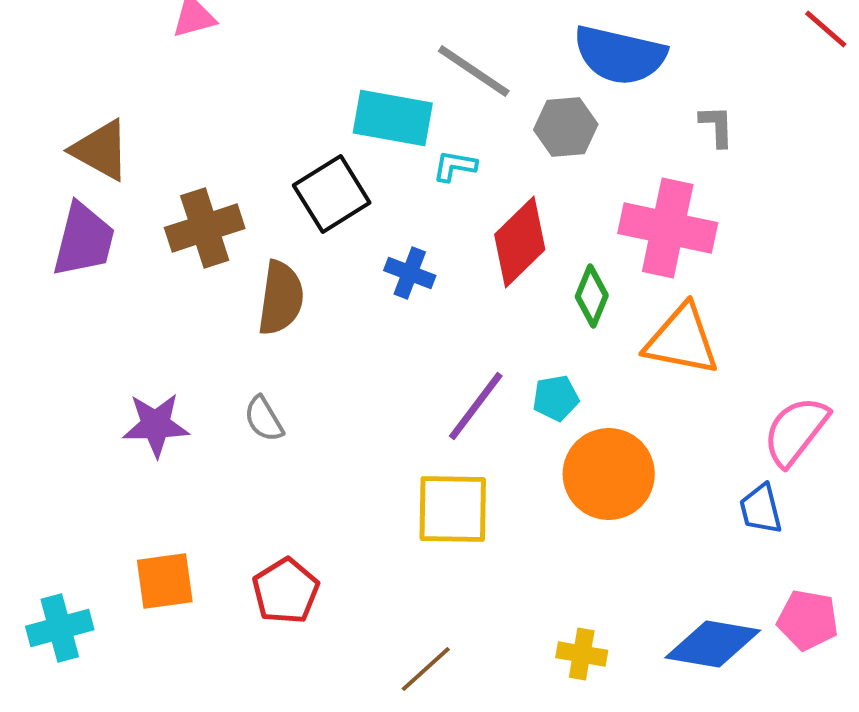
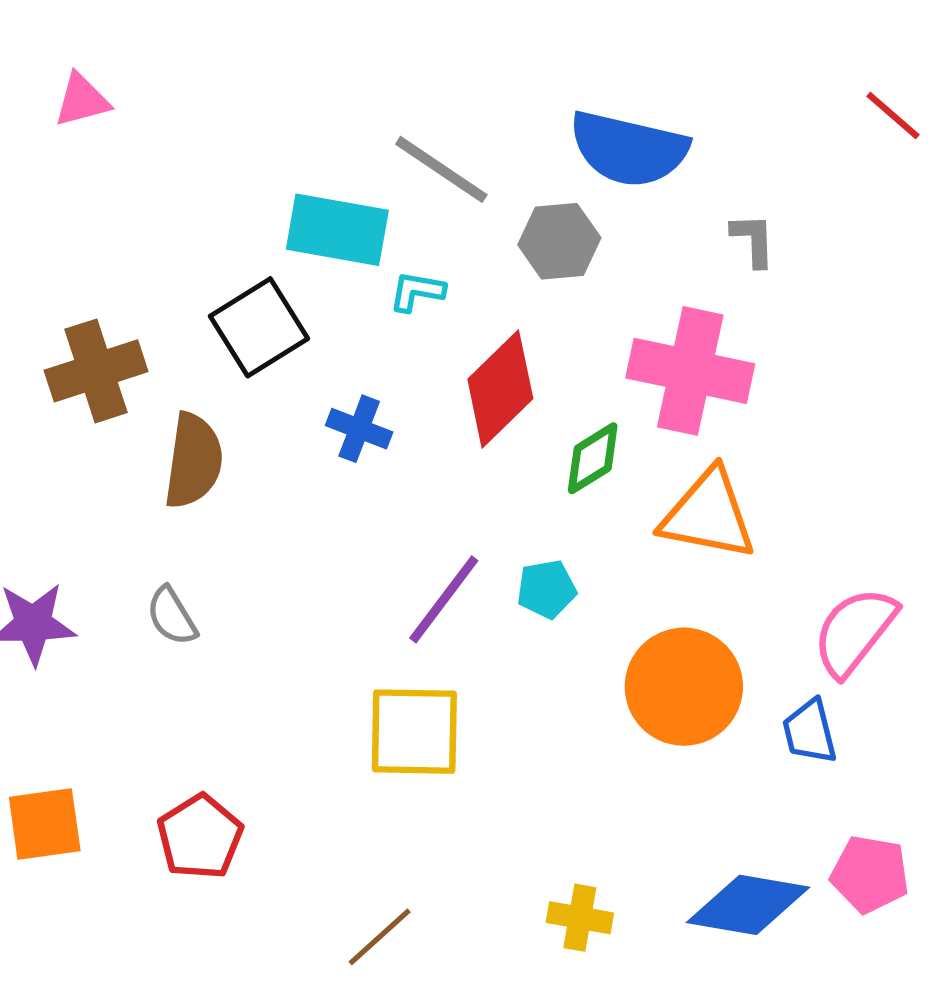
green diamond: (592, 296) -> (593, 458), turned 36
orange circle: (609, 474) -> (684, 687), moved

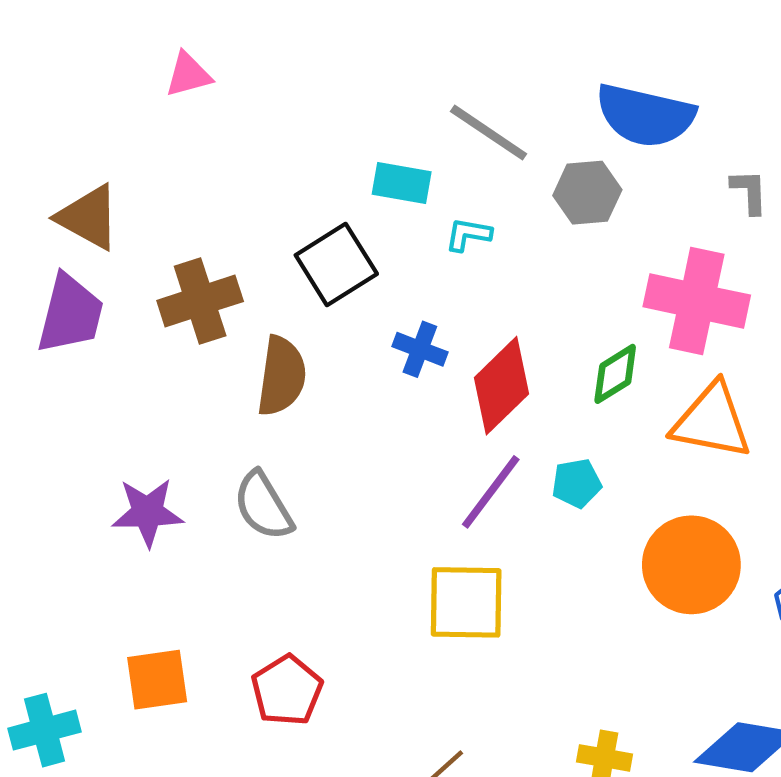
cyan rectangle: (337, 230) -> (402, 183), size x0.7
red diamond: (500, 389) -> (501, 386), moved
gray semicircle: (172, 616) -> (263, 506), size x1.4

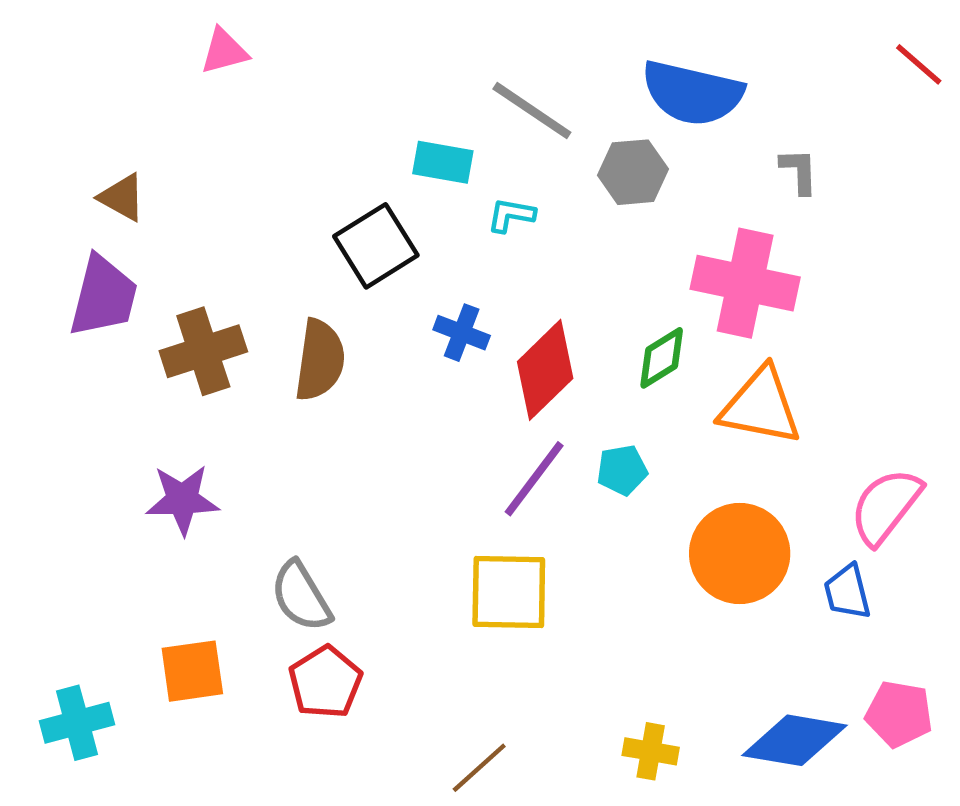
brown triangle: (88, 217) -> (122, 197), size x0.7
brown cross: (200, 301) -> (203, 351), moved
gray semicircle: (263, 506) -> (301, 596), moved

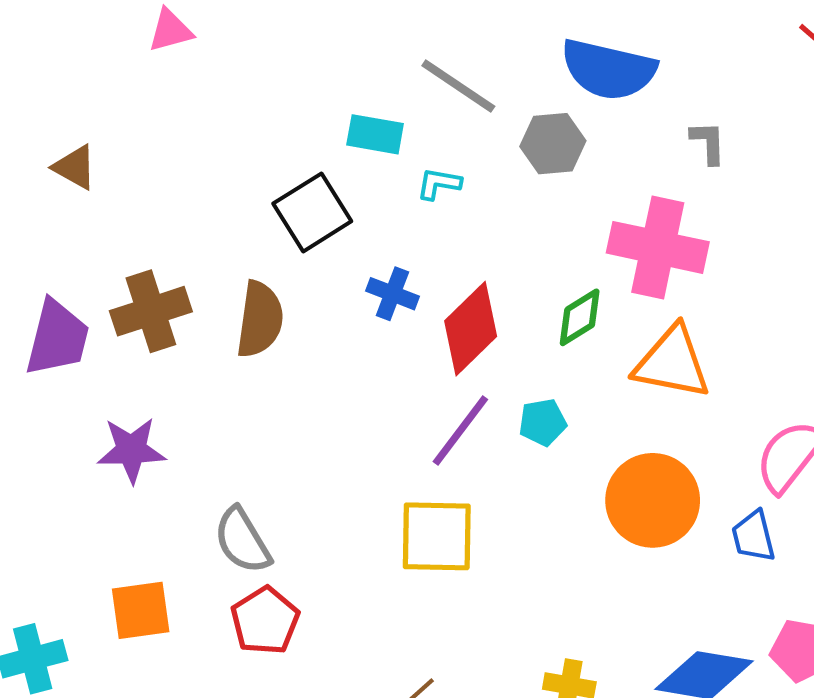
purple trapezoid: (103, 296) -> (57, 338), moved

